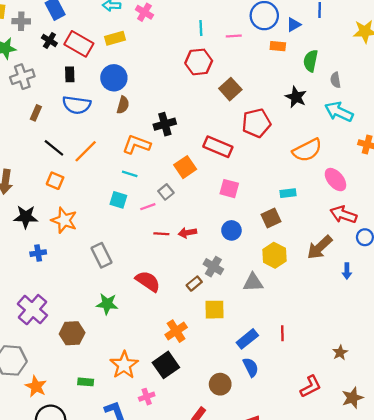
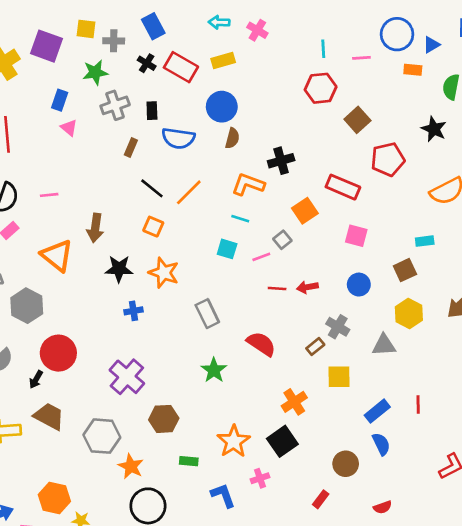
black rectangle: (70, 74) -> (152, 111), moved
green star: (107, 304) -> (214, 370), turned 30
brown hexagon: (72, 333) -> (164, 419), moved

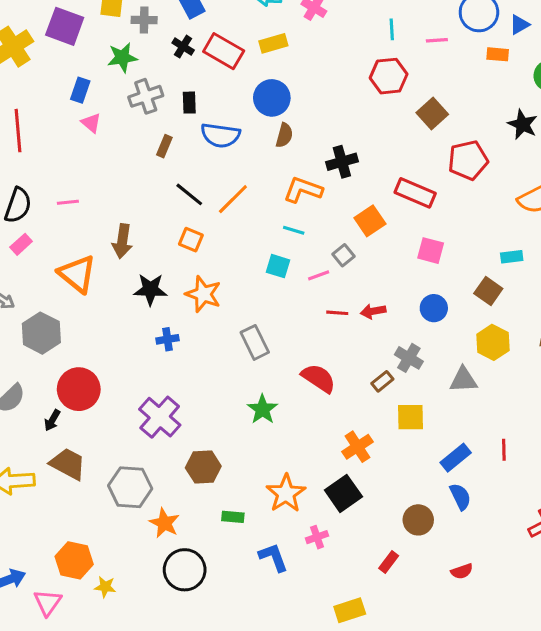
brown square: (405, 270) -> (488, 291), turned -30

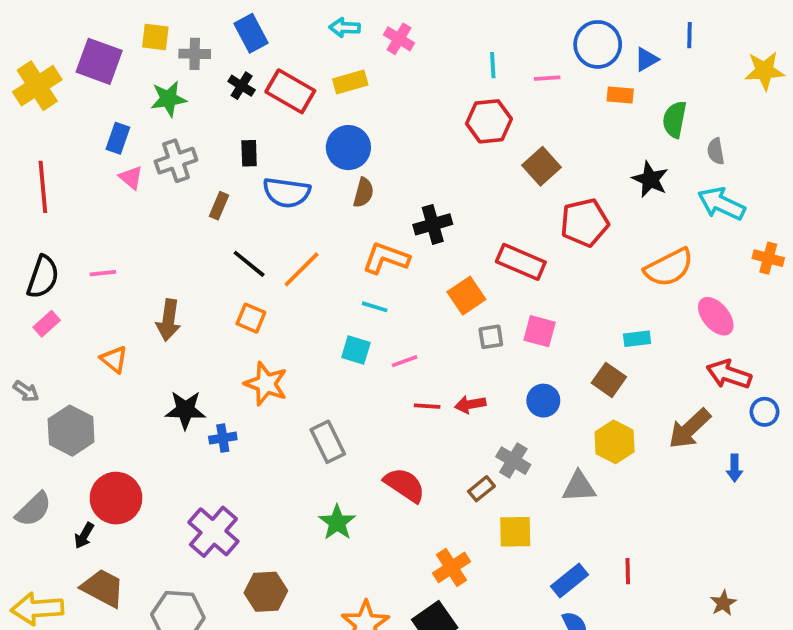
gray cross: (146, 96) -> (176, 161), moved
gray square: (343, 255) -> (491, 337), moved, turned 30
orange triangle: (77, 274) -> (114, 359), size x0.6
black star: (150, 289) -> (185, 410), moved

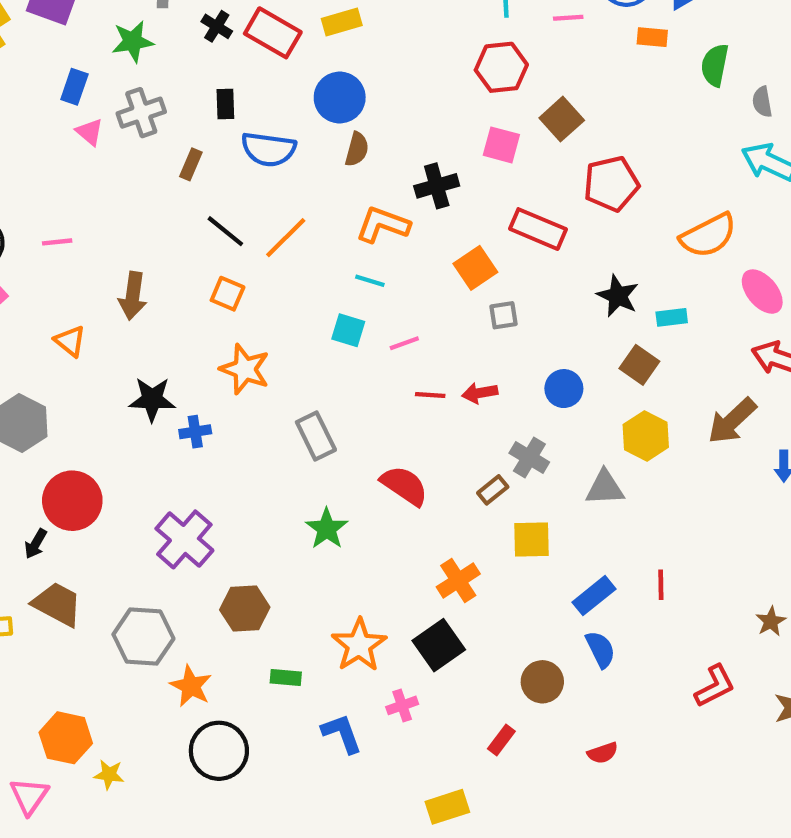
black star: (650, 179) -> (618, 296), moved
pink square: (540, 331) -> (501, 145), moved

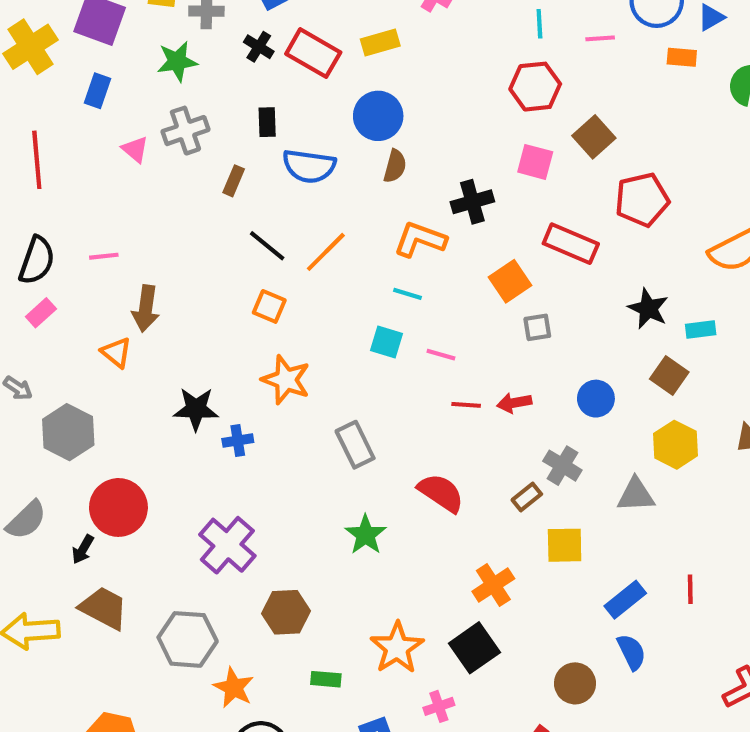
blue rectangle: (74, 87) -> (98, 91), moved
brown arrow: (133, 296) -> (146, 309), moved
pink line: (404, 343) -> (441, 355), turned 36

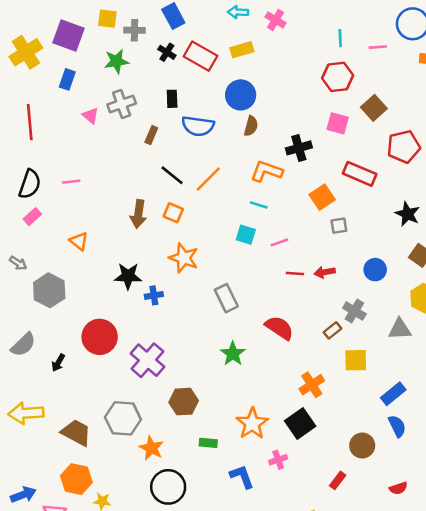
brown arrow: (146, 309) -> (138, 214), moved
pink line: (441, 355) -> (279, 242), turned -36
red circle: (118, 507) -> (100, 337), moved
brown trapezoid: (104, 608) -> (76, 433), moved

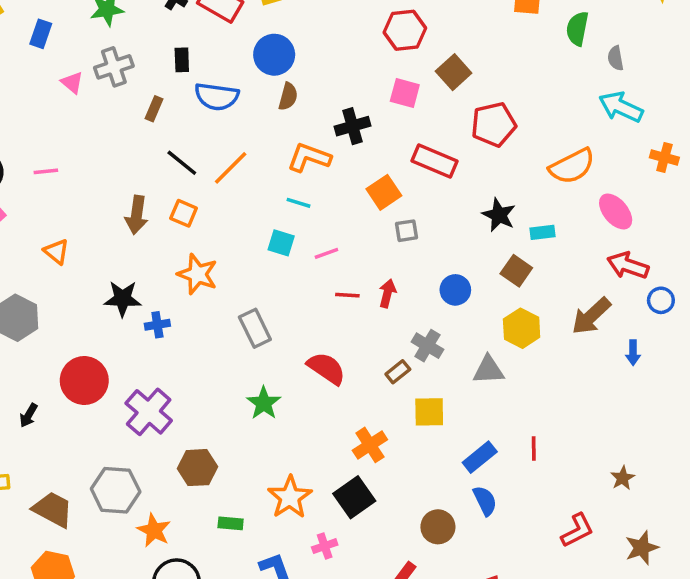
red arrow: (325, 272) -> (387, 293), turned 114

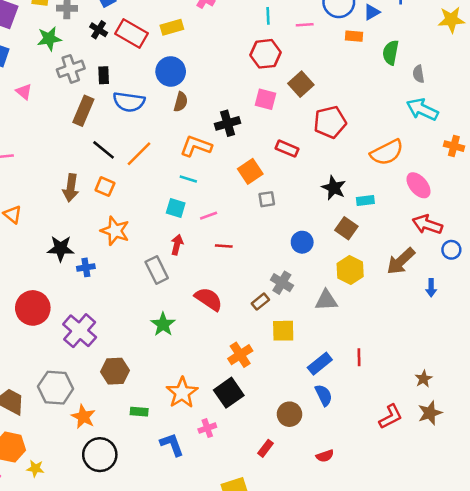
gray cross: (114, 67) -> (71, 69), moved
brown rectangle: (154, 109) -> (83, 111), size x1.6
red rectangle: (434, 161) -> (287, 149), size x0.7
red arrow: (387, 293) -> (177, 245), moved
brown star: (642, 548) -> (430, 413), moved

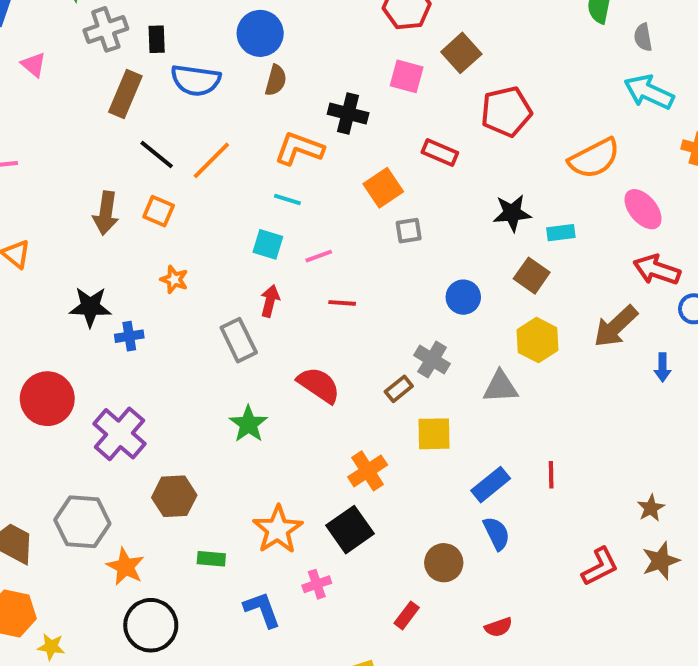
black cross: (228, 123) -> (348, 113), turned 30
black star: (334, 188) -> (512, 213), turned -30
orange star: (115, 231) -> (174, 279), size x0.6

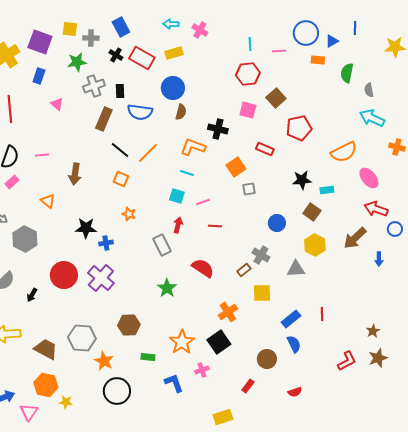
brown arrow: (106, 213) -> (75, 174), moved
purple cross: (120, 434) -> (101, 278), moved

